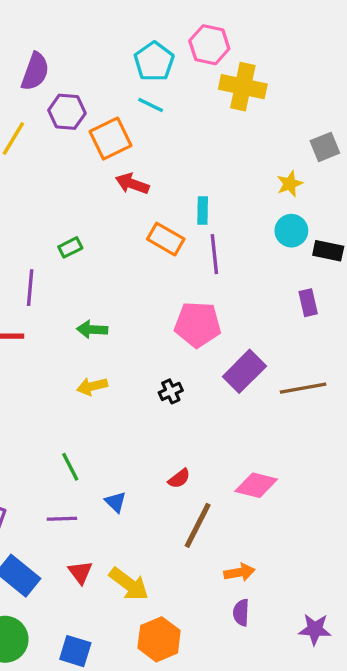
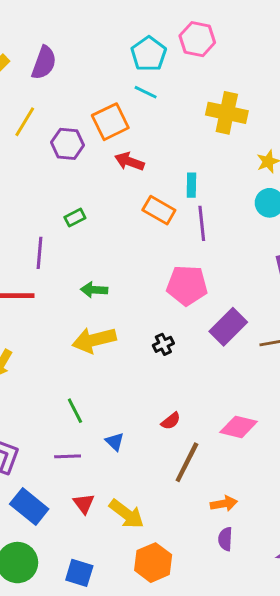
yellow cross: (243, 87) -> (227, 113), moved
purple hexagon: (67, 112) -> (68, 144), moved
yellow arrow: (92, 386) -> (94, 340), size x1.6

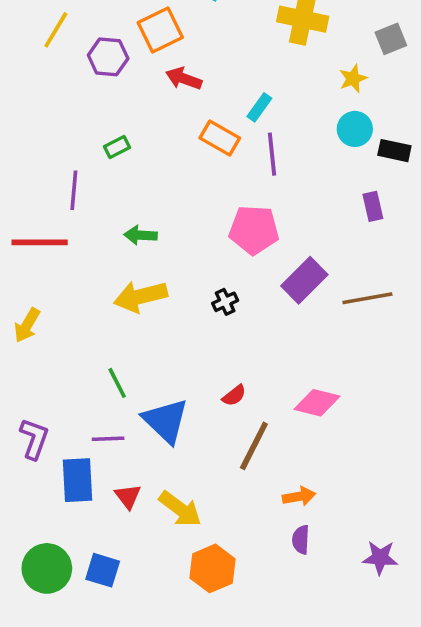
cyan rectangle: (191, 185) -> (259, 107), turned 35
blue triangle: (115, 442) -> (166, 421), size x2.0
blue rectangle: (29, 507) -> (77, 480), moved, turned 48
blue square: (79, 573) -> (103, 570), moved

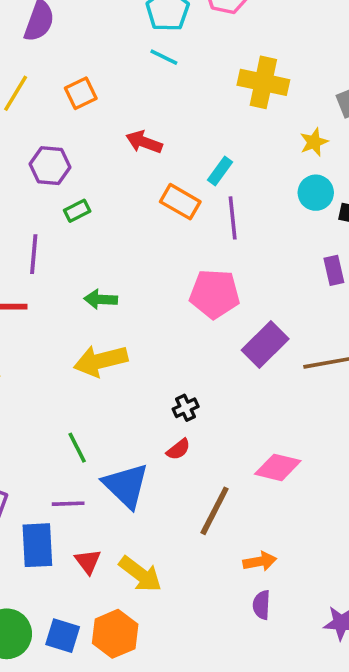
orange square: (160, 30) -> (81, 93), moved, size x0.7
purple hexagon: (108, 57) -> (50, 166), moved
black cross: (225, 302) -> (186, 408), moved
red semicircle: (234, 396) -> (178, 449), moved
orange hexagon: (213, 568) -> (115, 634), moved

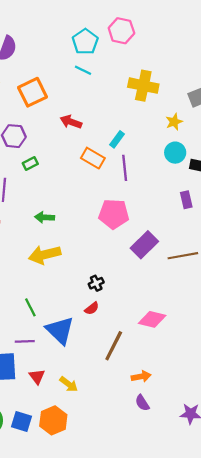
orange square: (81, 93) -> (32, 92), size x1.5
yellow arrow: (140, 574) -> (69, 384), size x0.7
purple semicircle: (262, 605) -> (142, 403), turned -35

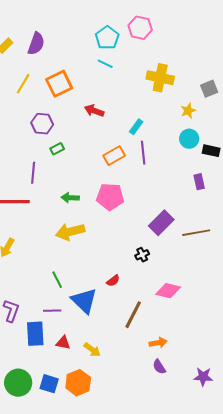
orange rectangle: (93, 158) -> (114, 156), moved, turned -60
pink pentagon: (114, 214) -> (110, 197), moved
black cross: (96, 283) -> (142, 255), moved
red triangle: (37, 376) -> (63, 343), turned -42

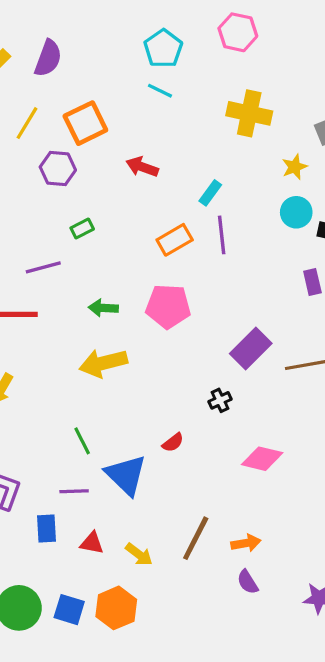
pink hexagon: (140, 28) -> (238, 32), moved
purple hexagon: (42, 124) -> (58, 168), moved
purple line: (33, 173) -> (43, 267), turned 70
brown line: (133, 315) -> (196, 538), moved
blue rectangle: (35, 334) -> (46, 528), size x0.7

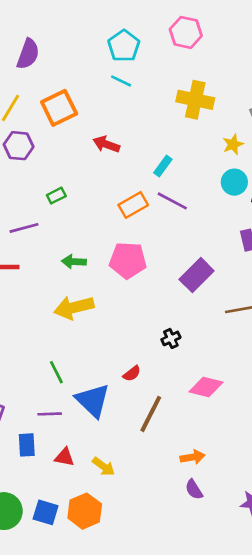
purple hexagon: (58, 168) -> (19, 146), moved
purple line: (222, 235) -> (172, 201), turned -56
purple rectangle: (251, 348) -> (197, 275), moved
brown line: (196, 538) -> (151, 414), moved

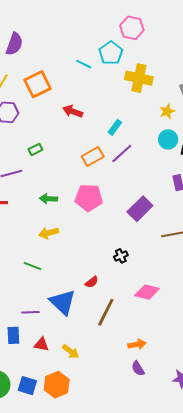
cyan pentagon: (124, 46) -> (111, 53), moved
purple line: (172, 201) -> (122, 153), turned -70
yellow arrow: (74, 307) -> (49, 233), size x0.7
green line: (56, 372) -> (32, 266), moved, turned -42

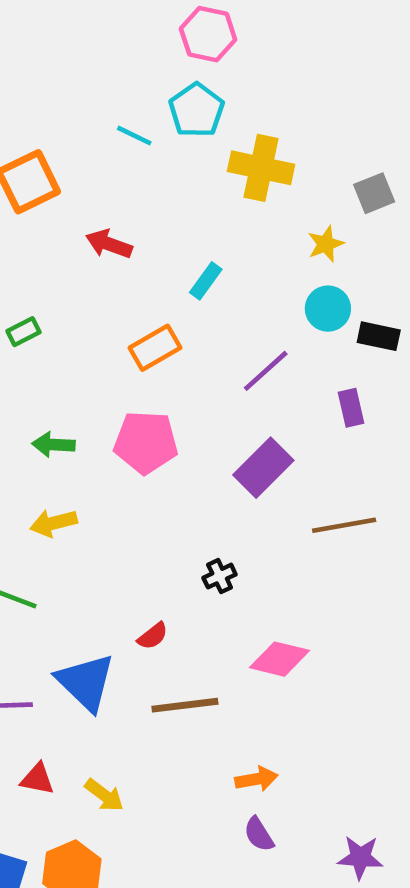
pink hexagon: (132, 28) -> (208, 34), moved
purple line: (122, 153) -> (266, 371), moved
brown line: (106, 312) -> (185, 705), turned 56

